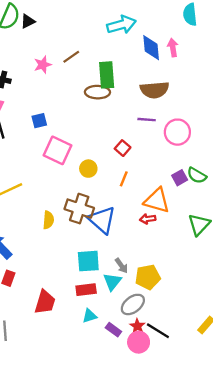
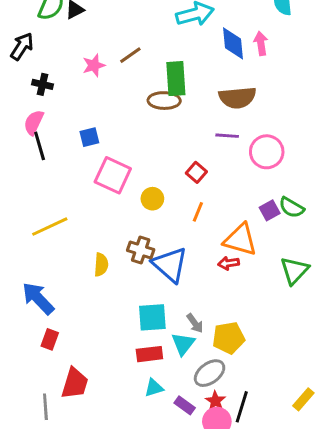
brown cross: (79, 209) -> (141, 250), size x0.7
red trapezoid: (45, 302) -> (75, 383), moved
black line: (158, 331) -> (242, 407), turned 75

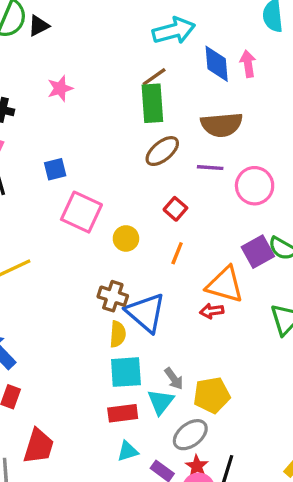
brown line: (130, 55) -> (154, 77), moved
brown ellipse: (164, 101) -> (162, 151), moved, turned -40
purple square: (270, 210) -> (258, 252), size x1.4
yellow semicircle: (101, 265) -> (118, 334), moved

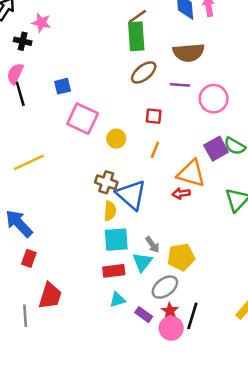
pink star: (60, 88) -> (41, 23), moved, turned 30
red square: (175, 209) -> (154, 116), turned -35

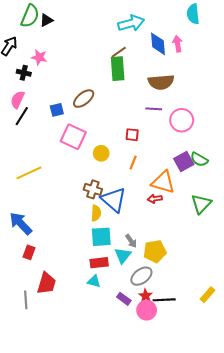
brown ellipse: (144, 72) -> (84, 99), moved
black line: (20, 94) -> (22, 116), turned 48
cyan triangle: (117, 300) -> (94, 281), moved, turned 32
black line: (192, 316) -> (164, 300), turned 70

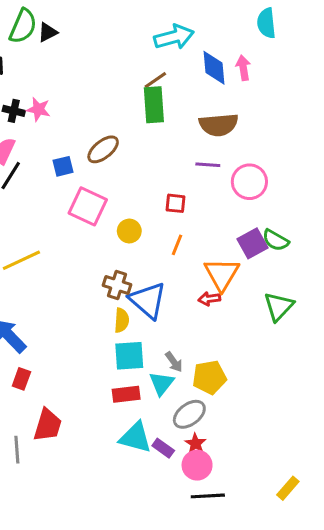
pink star: (39, 57) -> (38, 109), moved
orange triangle: (163, 182) -> (222, 274), turned 45
cyan triangle: (94, 281) -> (135, 437), moved, size x1.6
yellow rectangle: (207, 295) -> (288, 488), moved
black line: (164, 300) -> (208, 496), moved

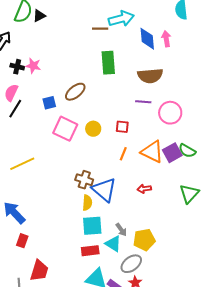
brown line: (155, 80) -> (100, 29), moved, turned 35
yellow circle: (129, 231) -> (93, 129), moved
orange triangle: (222, 274) -> (152, 152), moved, turned -35
cyan triangle: (162, 383) -> (113, 244), turned -36

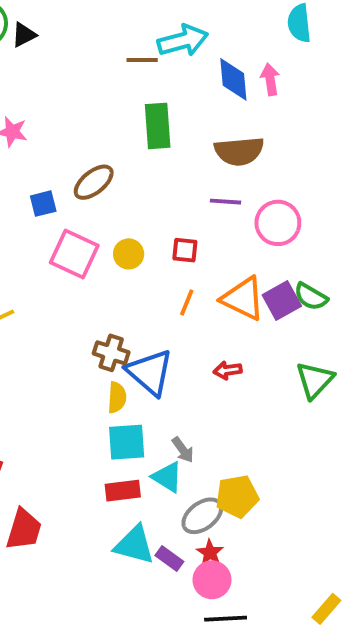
yellow pentagon: (144, 240) -> (237, 496), moved

